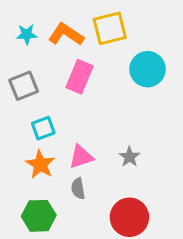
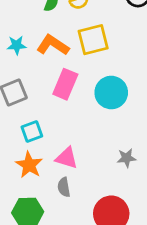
cyan circle: (148, 69) -> (111, 93), moved
pink triangle: (81, 157) -> (67, 158), turned 35
gray star: (129, 157) -> (127, 158), moved, turned 30

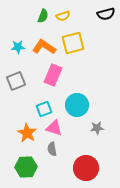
cyan circle: (111, 93) -> (77, 105), moved
cyan square: (32, 132) -> (44, 109), moved

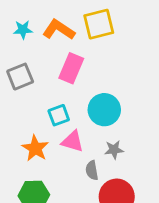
gray star: (97, 128) -> (114, 150), moved
gray semicircle: (52, 149) -> (92, 170), moved

